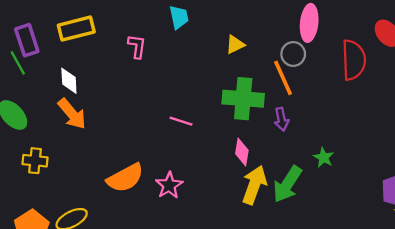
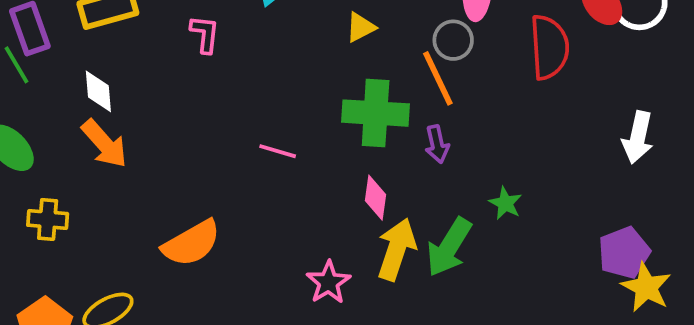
pink star: (169, 185) -> (328, 282), moved

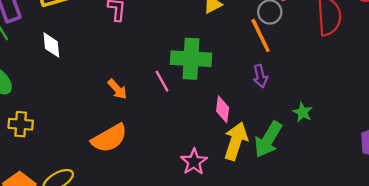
green cross: (376, 113) -> (191, 59), moved
orange arrow: (104, 144) -> (117, 89), moved, size x0.7
pink line: (278, 151) -> (162, 81), turned 45

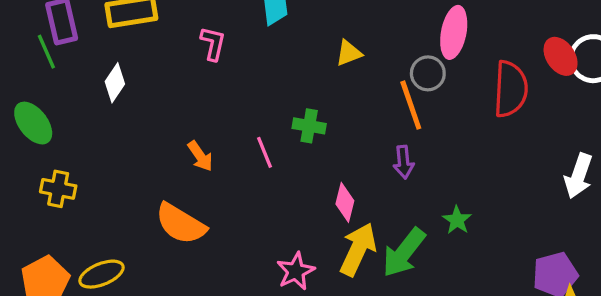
white diamond: (51, 45) -> (115, 83), turned 32
green cross: (191, 59) -> (309, 126), size x0.6
orange semicircle: (109, 138) -> (181, 224), turned 54

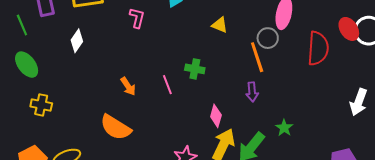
green line: (46, 52) -> (22, 25), moved
yellow triangle: (349, 53) -> (220, 25), turned 42

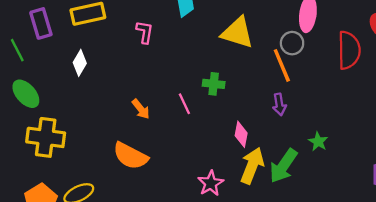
yellow triangle: (220, 25) -> (237, 33), size x1.8
yellow cross: (41, 105) -> (46, 137), size x1.6

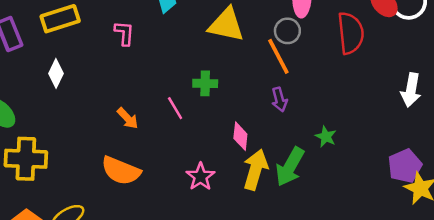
pink star: (211, 183) -> (200, 177), moved

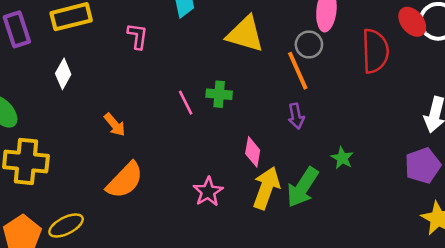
pink line: (175, 108) -> (186, 103), moved
orange arrow: (128, 118) -> (115, 125), moved
purple pentagon: (405, 166) -> (423, 165), moved
orange semicircle: (121, 171) -> (125, 180), turned -72

